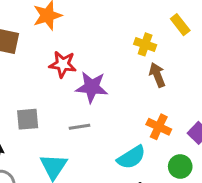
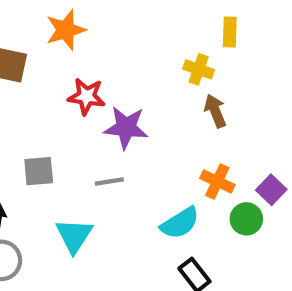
yellow rectangle: (180, 25) -> (230, 32), moved, turned 40
green circle: (180, 166) -> (246, 219), moved

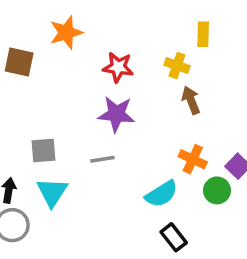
red star: (86, 96) -> (118, 67), moved
cyan triangle: (74, 235) -> (52, 192), moved

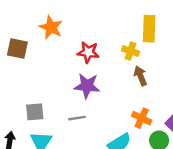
orange star: (66, 33) -> (51, 27), turned -30
yellow rectangle: (203, 34) -> (149, 29), size x1.5

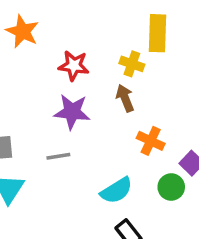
brown arrow: (140, 76) -> (125, 98), moved
orange cross: (142, 118) -> (151, 141), moved

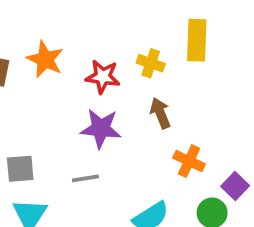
orange star: (22, 31) -> (45, 59), moved
yellow cross: (132, 64) -> (151, 63), moved

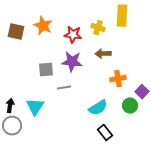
brown arrow: (160, 113) -> (103, 54), turned -70
orange cross: (189, 161) -> (118, 79), turned -35
gray square: (20, 169) -> (46, 70), moved

